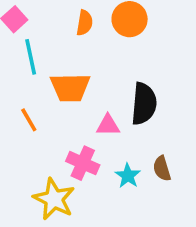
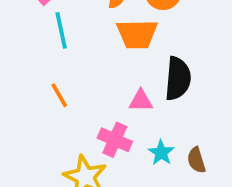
orange trapezoid: (70, 88) -> (137, 34), moved
brown semicircle: (162, 169) -> (196, 160), moved

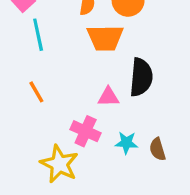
cyan star: (161, 153) -> (126, 143), turned -30

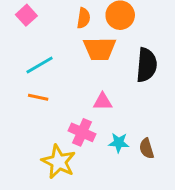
cyan line: (38, 35) -> (40, 65), moved, turned 72
black semicircle: (141, 77) -> (147, 65), moved
orange line: (36, 92) -> (38, 97), turned -48

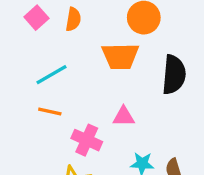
orange semicircle: (84, 18) -> (73, 19), moved
pink cross: (82, 132) -> (87, 140), moved

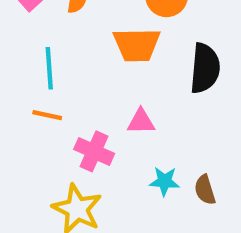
cyan line: (52, 75) -> (49, 68), turned -64

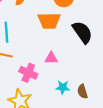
black semicircle: (205, 68) -> (82, 32), turned -40

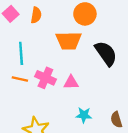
pink cross: (28, 73) -> (45, 78), moved
brown semicircle: (82, 91) -> (116, 120), moved

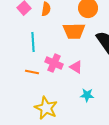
orange line: (20, 79) -> (32, 72), moved
pink triangle: (71, 82) -> (76, 67), turned 32

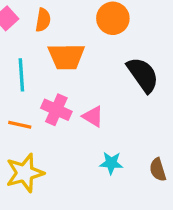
orange trapezoid: (74, 31) -> (66, 57), moved
yellow star: (46, 108) -> (25, 173), moved, turned 30

